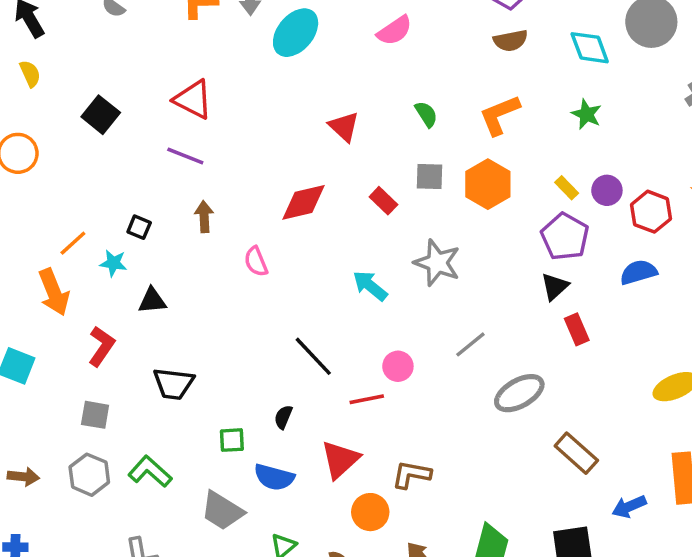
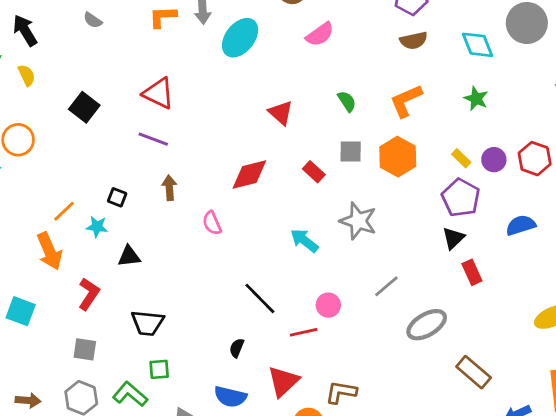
red hexagon: (651, 212) -> (535, 159), moved
green square: (232, 440) -> (159, 369), moved

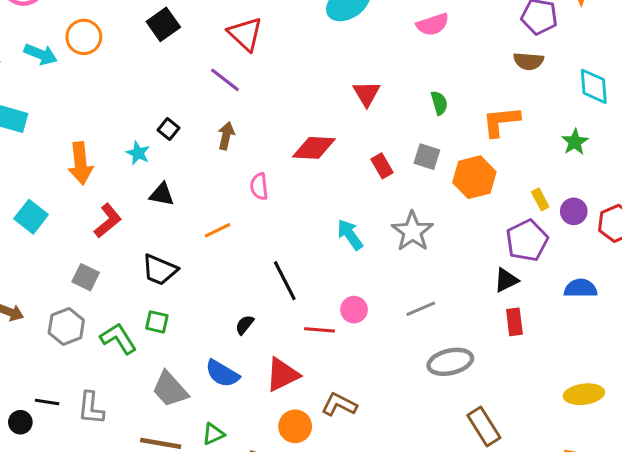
orange line: (64, 211) -> (218, 230), moved

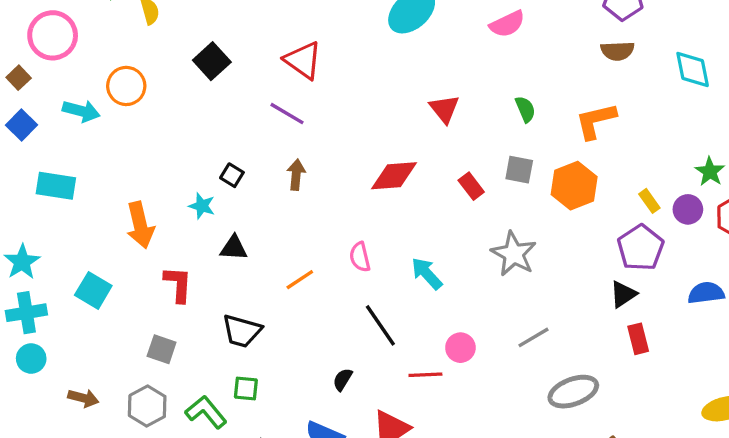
green star: (575, 142) -> (710, 172), moved
pink semicircle: (259, 186) -> (360, 257), moved
red L-shape: (108, 221) -> (178, 284), turned -40
cyan arrow: (350, 235) -> (427, 274), moved

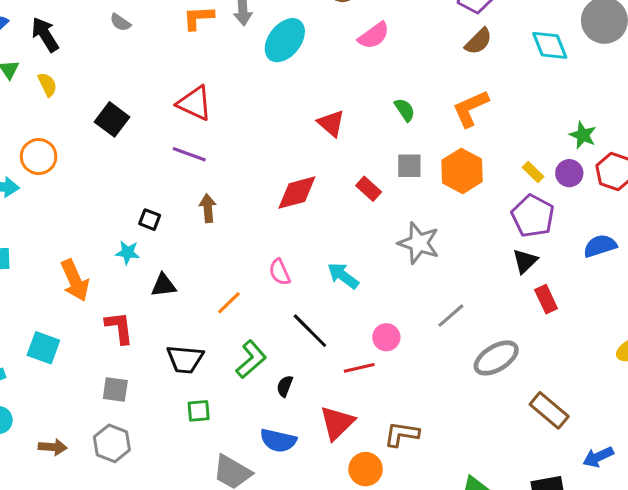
brown semicircle: (617, 51) -> (478, 41), turned -32
green L-shape: (206, 412) -> (251, 359), moved, turned 99

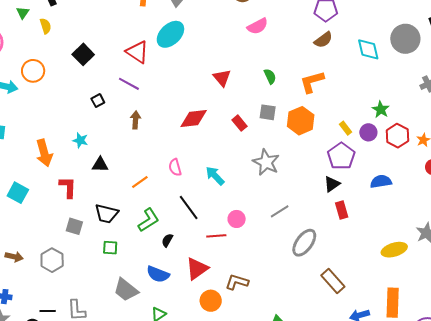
cyan ellipse: (285, 40) -> (170, 34), moved
black square: (150, 220) -> (98, 101), moved, turned 32
gray ellipse: (496, 358) -> (304, 243), turned -32
gray square: (115, 389) -> (74, 226), moved

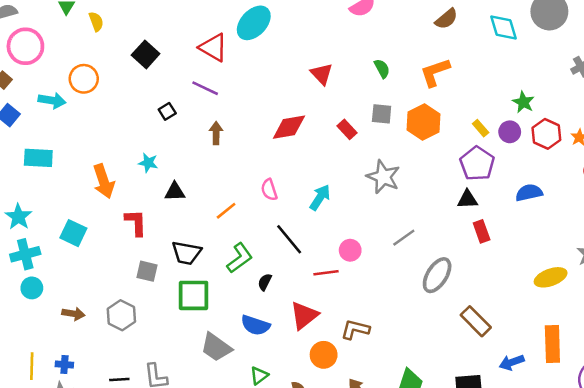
cyan arrow: (215, 176) -> (320, 197), turned 80
black triangle: (332, 184) -> (467, 199), turned 36
green square: (110, 248) -> (194, 295), size x1.8

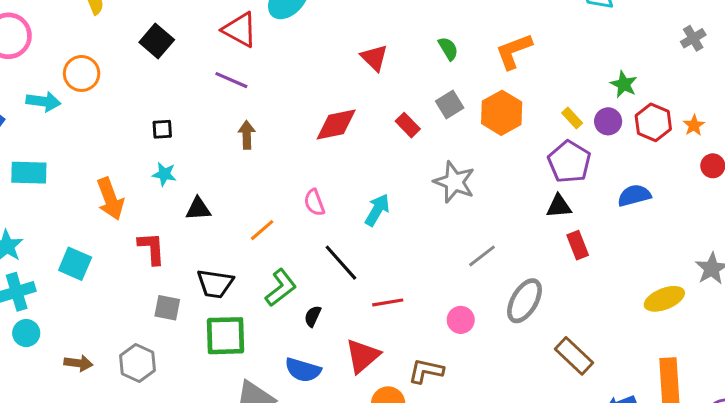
black square: (167, 111) -> (162, 129), moved, turned 30
gray square: (382, 114) -> (450, 105), turned -35
pink circle: (350, 250) -> (461, 320), moved

